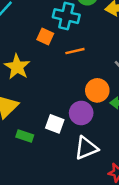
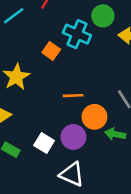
orange line: (75, 51) -> (73, 96), moved
white triangle: (86, 148) -> (72, 174), turned 35

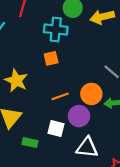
orange square: (51, 51) -> (51, 58), moved, turned -32
orange line: (73, 96) -> (60, 96), moved

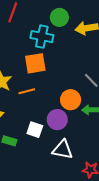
orange square: (51, 58) -> (35, 63), size x1.5
orange line: (60, 96) -> (27, 91), moved

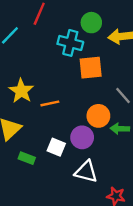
orange square: (35, 63) -> (91, 68), moved

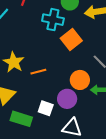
orange square: (91, 68) -> (71, 39), turned -30
green rectangle: (27, 158) -> (21, 119), size x1.5

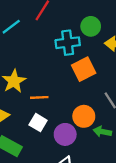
cyan cross: (53, 20) -> (68, 43), turned -30
white square: (46, 108) -> (38, 123), moved

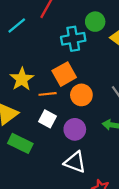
orange square: (84, 69) -> (64, 74), moved
orange circle: (84, 116) -> (81, 95), moved

